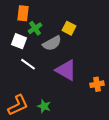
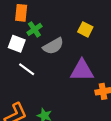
yellow square: (69, 28) -> (85, 29), moved
purple triangle: (66, 70) -> (82, 70), moved, turned -30

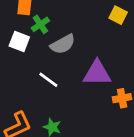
yellow square: (85, 29) -> (118, 15), moved
white line: (27, 69) -> (48, 80), moved

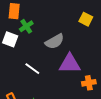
gray semicircle: (63, 44) -> (55, 41), moved

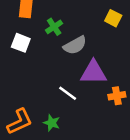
green cross: (26, 26) -> (54, 27), moved
white line: (32, 69) -> (68, 93), moved

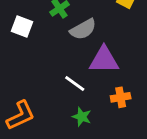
orange cross: (117, 96) -> (121, 97), moved
green star: (52, 123) -> (82, 117), moved

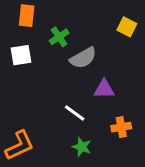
white square: (22, 26) -> (21, 55), turned -30
purple triangle: (104, 60) -> (104, 89), size x0.7

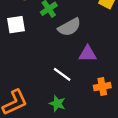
green star: (82, 147) -> (57, 104), moved

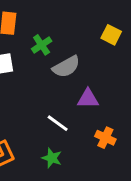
orange cross: (102, 87) -> (105, 138), turned 35

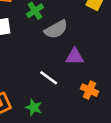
green star: (52, 158) -> (34, 107), moved

